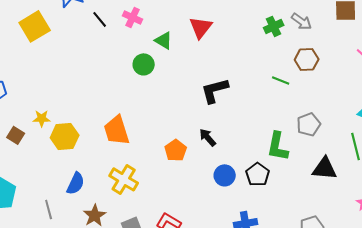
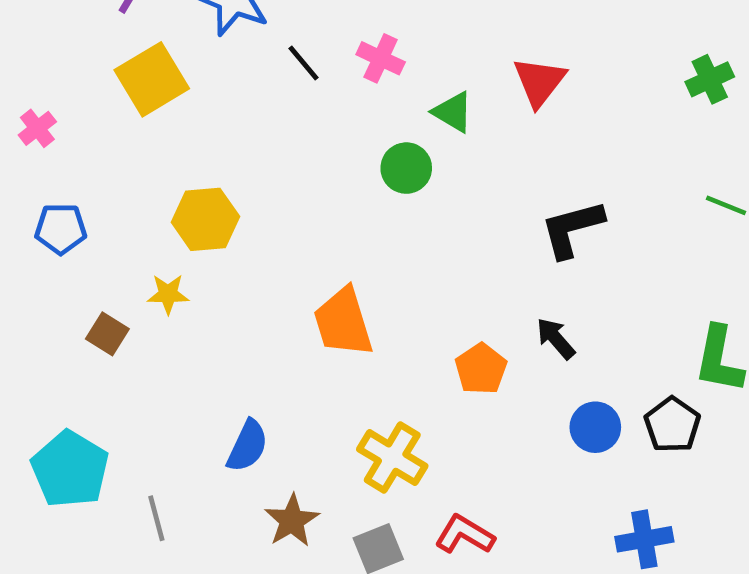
yellow hexagon: (65, 136) -> (205, 219), moved
yellow cross: (124, 179) -> (392, 458), moved
gray line: (49, 209) -> (156, 518), moved

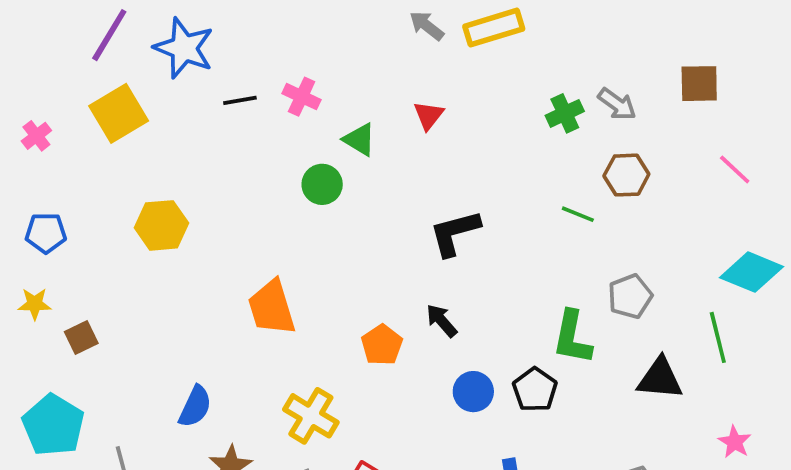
black line: (304, 63) -> (240, 100), turned -60
red triangle: (539, 82) -> (429, 115), size x0.7
pink cross: (37, 128) -> (36, 136), moved
yellow star: (168, 294) -> (35, 304), moved
brown square: (107, 334) -> (81, 337), moved, turned 32

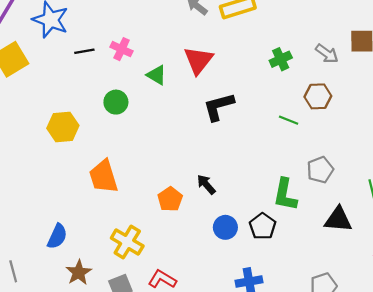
gray arrow: (617, 104) -> (327, 54), moved
red triangle: (429, 115) -> (198, 60), size x1.6
green circle: (322, 184) -> (116, 102), moved
yellow hexagon: (162, 225) -> (63, 127), moved
black L-shape: (455, 233) -> (219, 107), moved

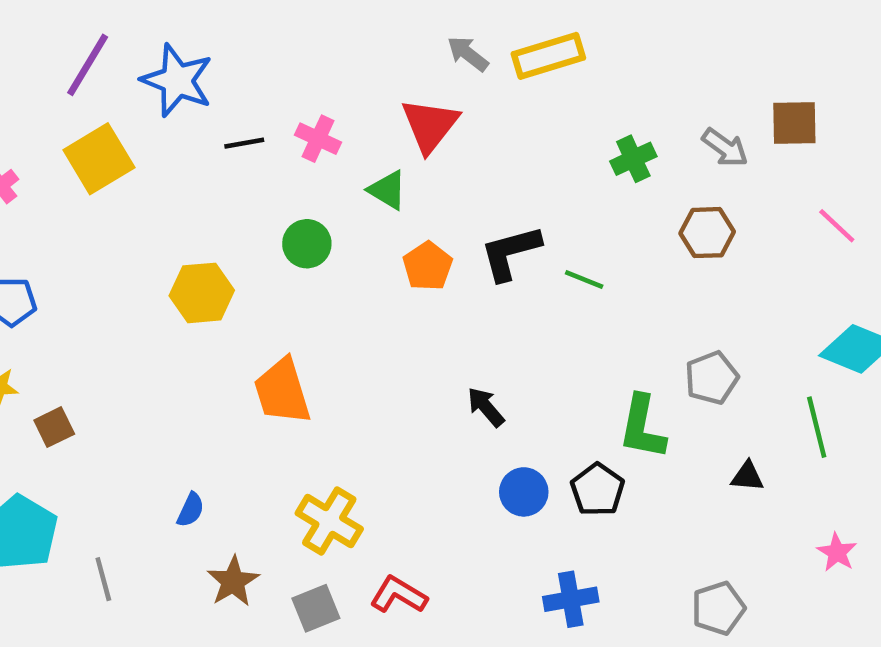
red triangle: (198, 60) -> (430, 125), moved
green line: (289, 120) -> (584, 280), moved
orange pentagon: (170, 199) -> (428, 266), moved
black triangle: (338, 219) -> (747, 476), size x0.6
blue semicircle: (57, 236) -> (191, 510), size x0.7

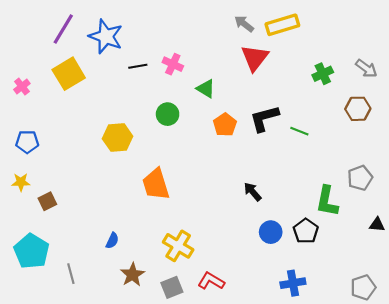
red triangle: (430, 125) -> (255, 58), moved

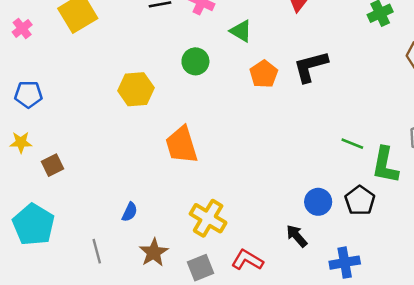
green line: (299, 131) -> (352, 144), moved
black arrow: (253, 192) -> (297, 236), moved
gray line: (71, 274) -> (97, 251), moved

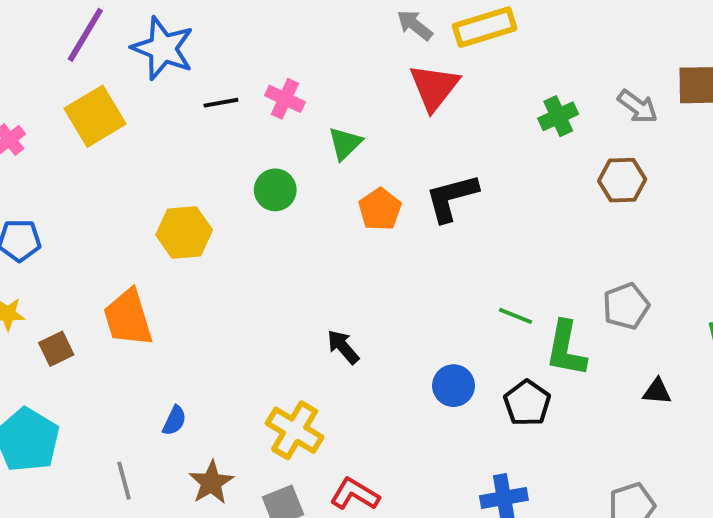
green triangle: (241, 31) -> (345, 143), turned 45
orange trapezoid: (182, 145) -> (128, 318), moved
blue circle: (318, 202) -> (454, 386), moved
black arrow: (297, 236) -> (343, 347), moved

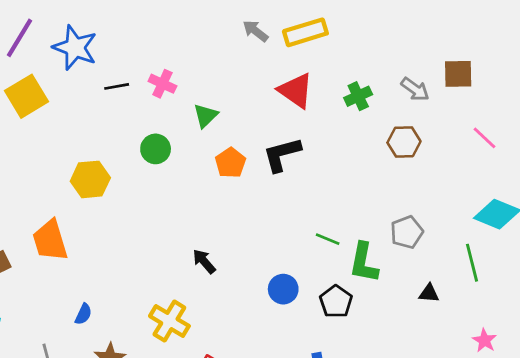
red triangle: (434, 87) -> (296, 91), moved, turned -33

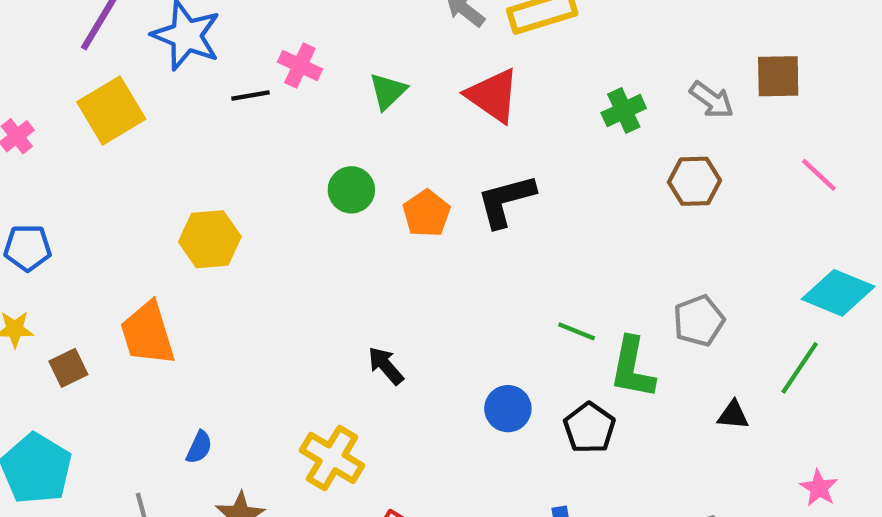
pink cross: (162, 84) -> (300, 65), moved
red triangle: (296, 91) -> (493, 95), moved
green triangle: (205, 116) -> (388, 91), moved
green circle: (156, 149) -> (351, 190), moved
green line: (472, 263) -> (800, 368), turned 48

